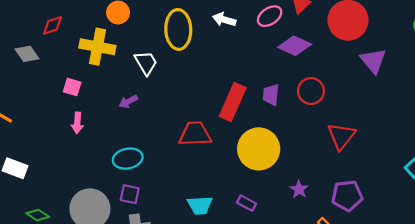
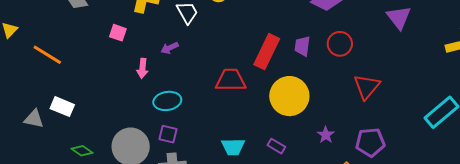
pink arrow: (77, 123) -> (142, 68), moved

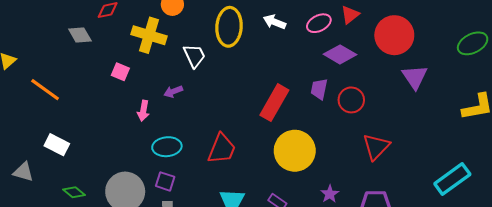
purple trapezoid: (302, 46) -> (319, 89), moved
red trapezoid: (231, 80) -> (222, 149), moved, turned 108
gray triangle: (34, 119) -> (23, 172), moved

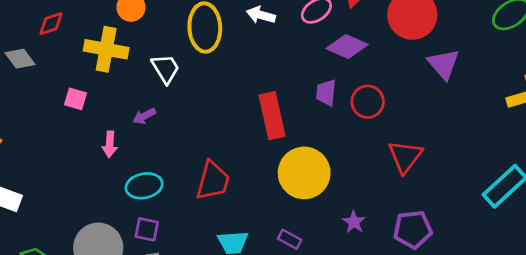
red rectangle: (274, 103) -> (272, 116), turned -36

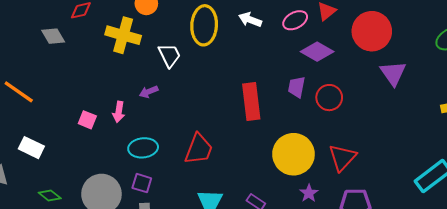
pink square: (76, 99) -> (87, 120), moved
red triangle: (405, 157) -> (342, 158), moved
yellow circle: (304, 173) -> (293, 154), moved

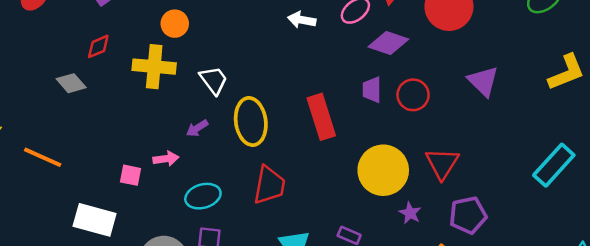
yellow ellipse: (204, 25) -> (251, 122), moved
purple triangle: (393, 73) -> (483, 81), moved
pink arrow: (119, 112) -> (166, 159), turned -96
white rectangle: (31, 148) -> (95, 220), moved, size x1.4

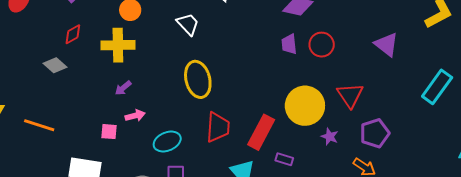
white trapezoid: (214, 80) -> (188, 24), moved
purple triangle: (483, 81) -> (386, 44), moved
red rectangle: (321, 117) -> (261, 132), moved, turned 52
purple arrow: (197, 128) -> (123, 88), moved

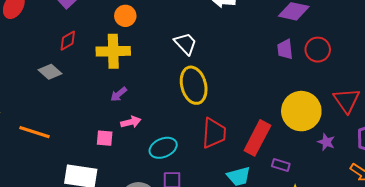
white trapezoid: (188, 24) -> (185, 44), moved

